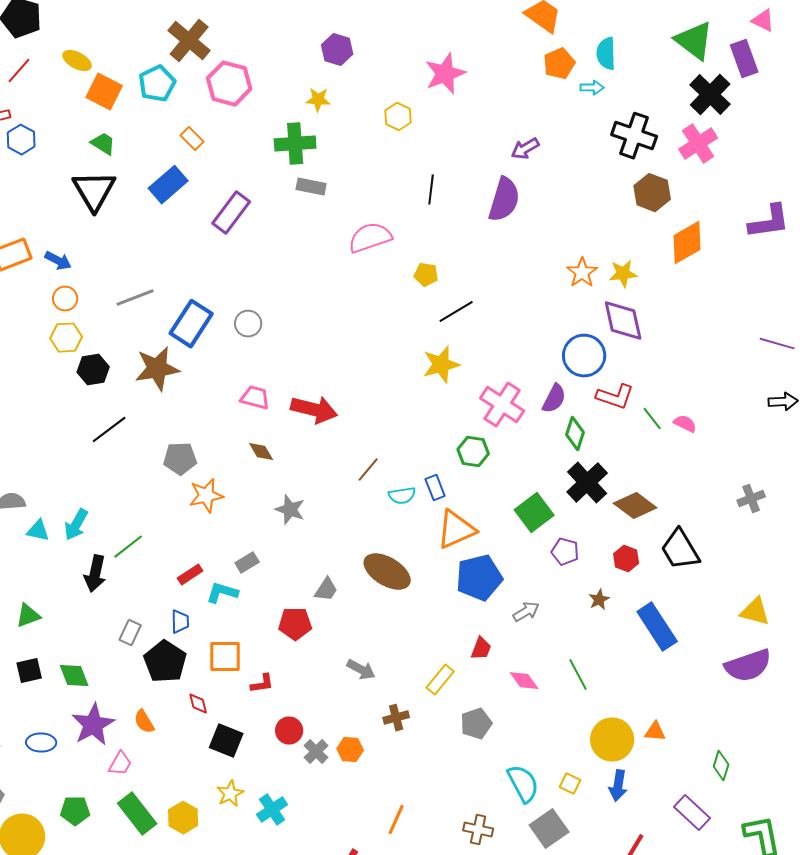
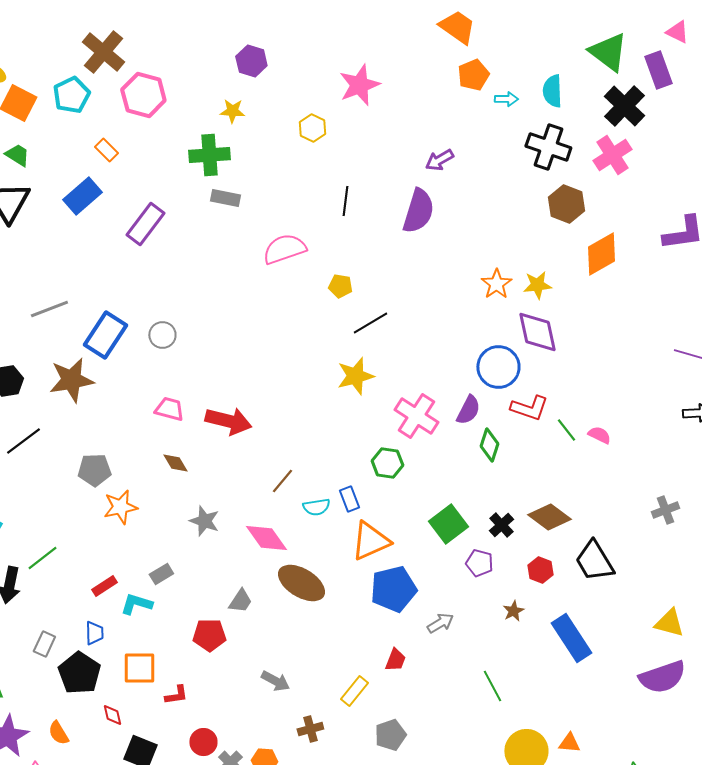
cyan semicircle: (606, 54) -> (552, 91), moved
black cross: (587, 483) -> (501, 525), moved, size x0.6
pink diamond: (524, 681) -> (266, 538), moved, size x1.4

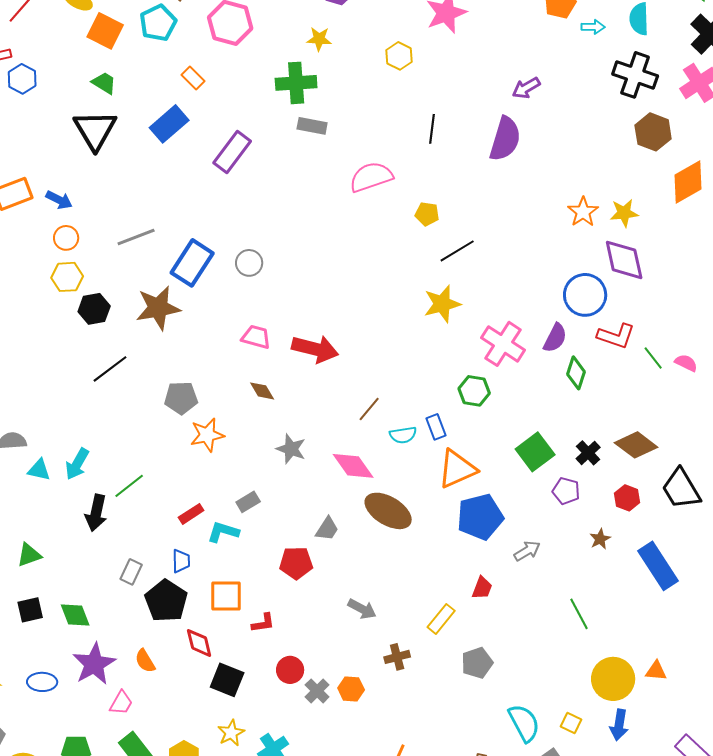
red diamond: (112, 715) -> (199, 643), size x1.4

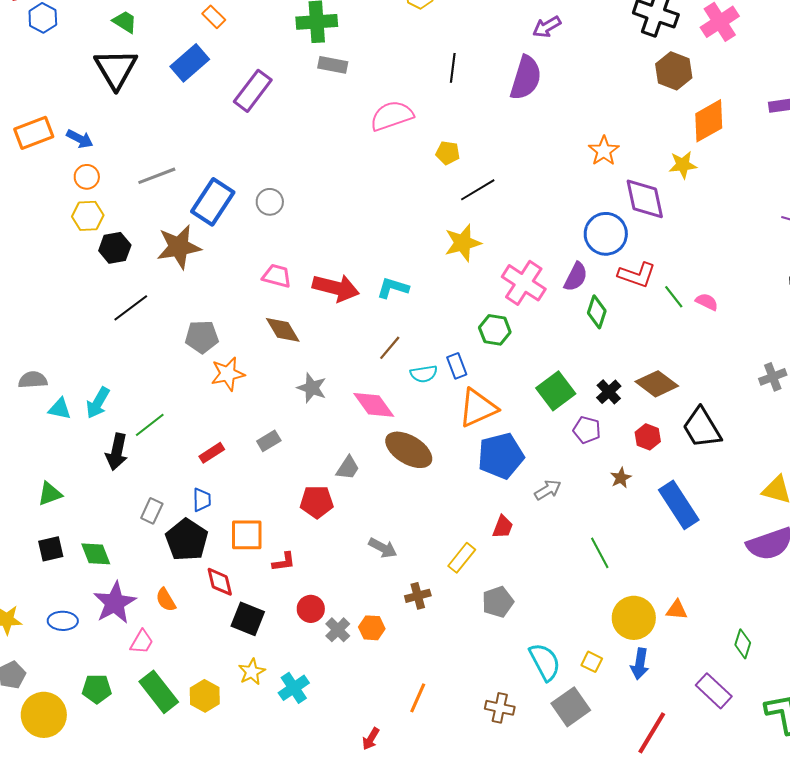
yellow star: (624, 213) -> (683, 165), moved
brown diamond: (262, 391) -> (283, 330), size x1.4
cyan L-shape: (223, 532) -> (393, 288), moved

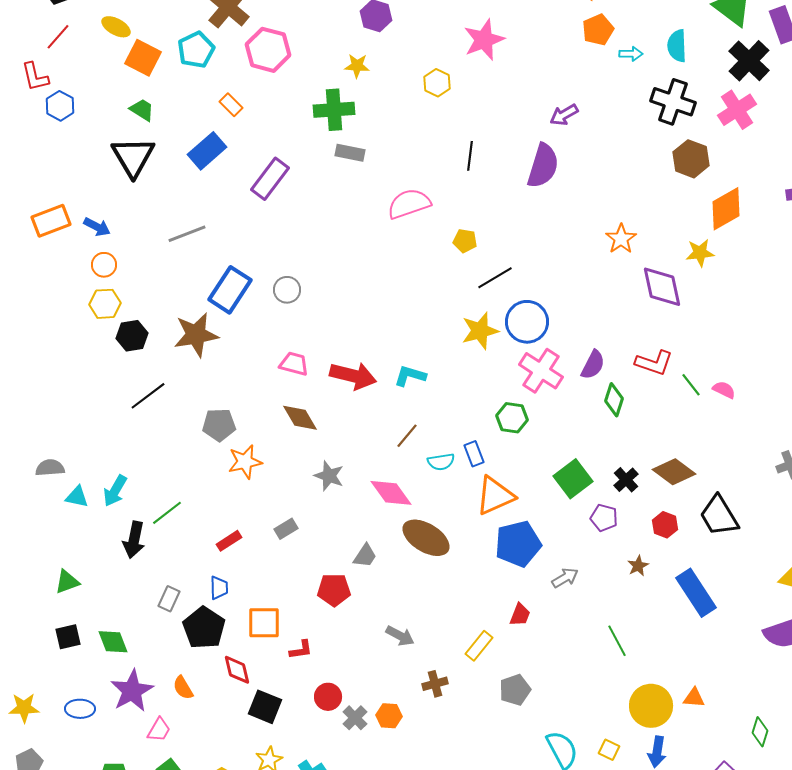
gray line: (157, 176) -> (187, 234), moved
blue circle: (606, 234) -> (527, 322), moved

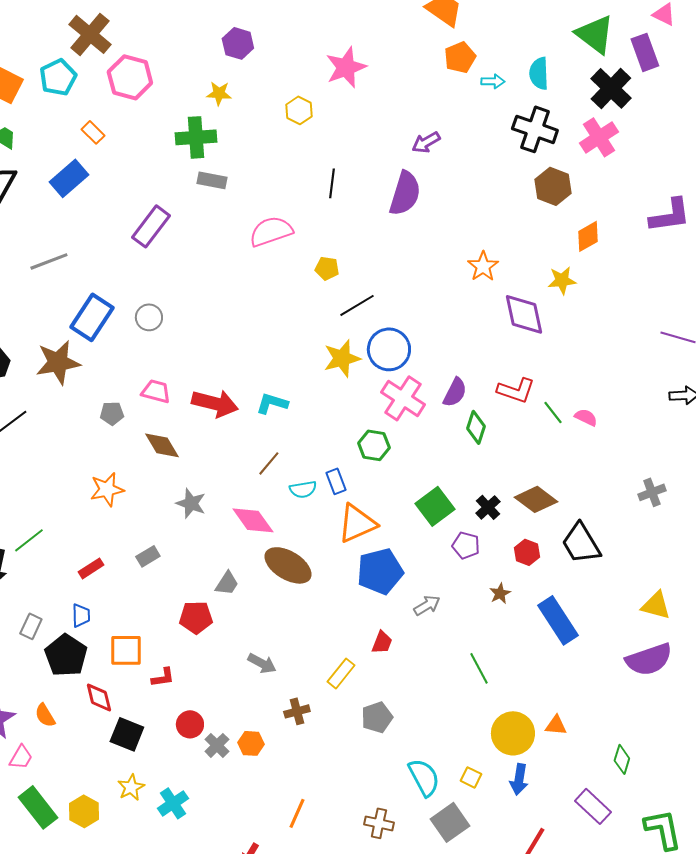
purple rectangle: (270, 179) -> (151, 226), moved
orange diamond: (726, 209) -> (588, 236), size x0.7
gray pentagon: (219, 425) -> (112, 413), moved, size x0.7

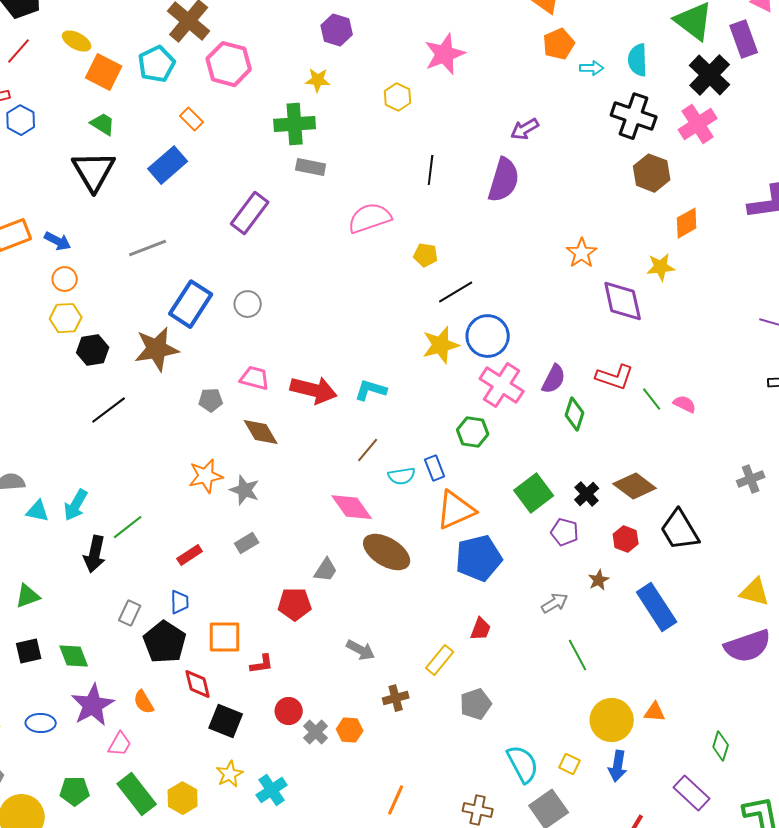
gray star: (191, 503) -> (245, 490), moved
gray arrow: (427, 605) -> (555, 603), moved

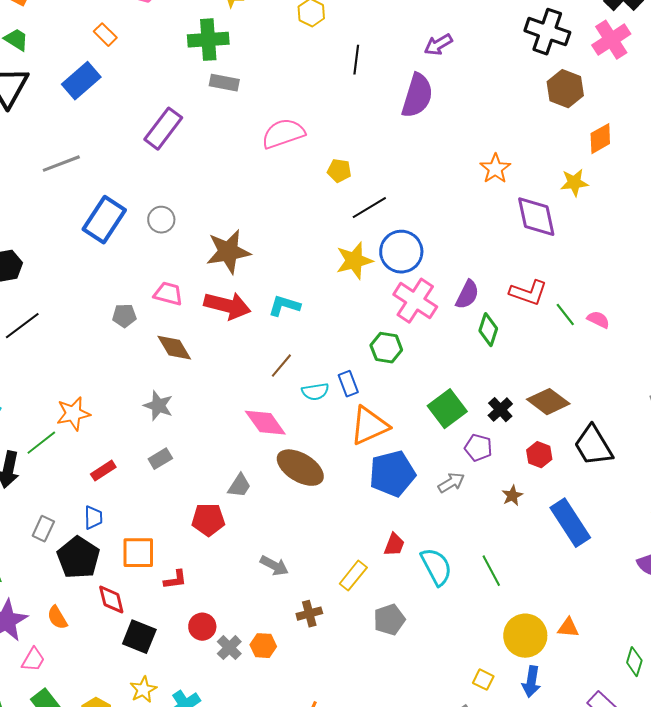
black line: (431, 170) -> (356, 60), moved
brown star: (157, 349) -> (228, 252), moved
orange star: (206, 476) -> (73, 414), moved
gray arrow: (555, 603) -> (451, 483), moved
cyan semicircle: (523, 764) -> (436, 567), moved

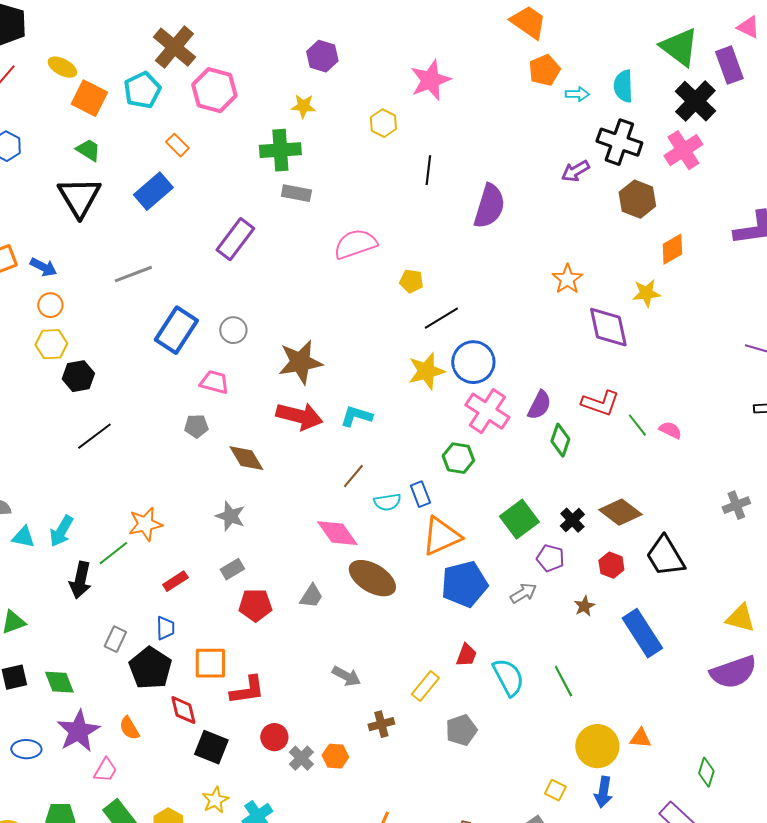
purple arrow: (438, 45) -> (575, 171), moved
pink trapezoid: (168, 294) -> (214, 382), moved
red pentagon: (208, 520) -> (255, 605), moved
red L-shape: (175, 580) -> (247, 690), size x1.5

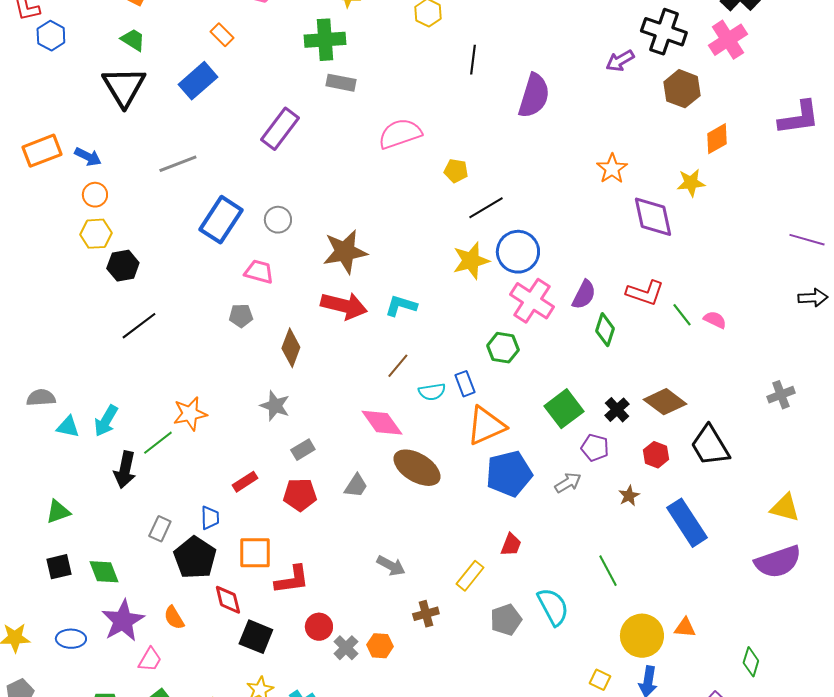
brown diamond: (246, 458) -> (291, 348), turned 51
gray rectangle: (232, 569) -> (303, 450), moved
red rectangle: (175, 581) -> (245, 482), moved
cyan semicircle: (508, 677) -> (553, 607), moved

